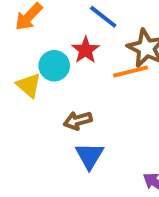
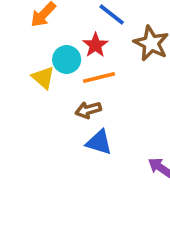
orange line: (131, 72) -> (99, 78), moved
blue triangle: (89, 156) -> (99, 142), turned -44

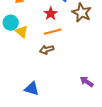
cyan circle: (67, 60) -> (11, 23), moved
blue triangle: (99, 142) -> (32, 89), moved

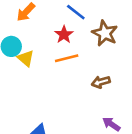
brown arrow: (47, 50) -> (101, 82), moved

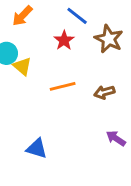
orange line: (67, 58) -> (63, 86), moved

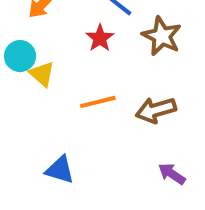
brown arrow: (104, 92) -> (156, 110), size x1.4
blue triangle: (37, 148) -> (60, 170), moved

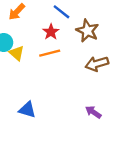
orange line: (98, 102) -> (50, 53), moved
brown arrow: (156, 110) -> (97, 64), moved

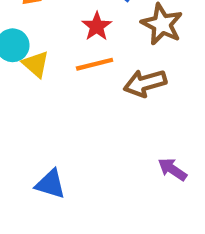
brown arrow: (97, 64) -> (145, 83), moved
blue triangle: (27, 110) -> (50, 184), moved

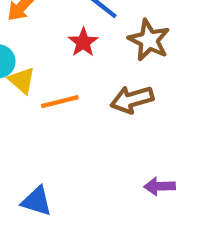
orange line: (95, 64) -> (60, 102), moved
purple arrow: (172, 169) -> (159, 186), turned -36

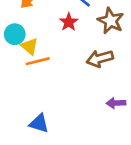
orange line: (60, 102) -> (38, 61), moved
purple arrow: (159, 186) -> (116, 103), moved

